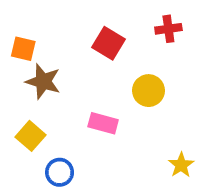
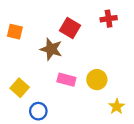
brown star: (43, 81) -> (51, 49), moved
yellow circle: (148, 91) -> (97, 80), moved

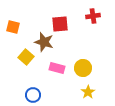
red square: (70, 28) -> (60, 24), turned -36
yellow square: (20, 88) -> (26, 57), moved
yellow star: (117, 106) -> (88, 92), moved

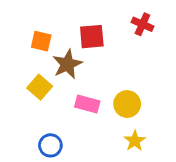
red cross: (93, 16) -> (142, 24), turned 32
orange square: (13, 27) -> (41, 41), moved
brown star: (44, 42) -> (67, 64), turned 30

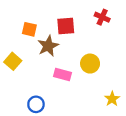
yellow square: (40, 87) -> (13, 61), moved
yellow circle: (127, 104) -> (90, 64), moved
yellow star: (135, 141) -> (112, 99), moved

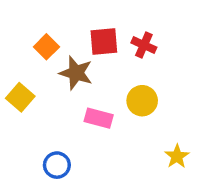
red cross: (102, 17) -> (144, 45), moved
orange square: (29, 29) -> (46, 47), turned 32
brown star: (48, 46) -> (76, 73), turned -30

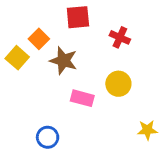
red square: (104, 42) -> (78, 17), moved
yellow square: (20, 97) -> (17, 58), moved
yellow star: (177, 156) -> (147, 130), turned 30

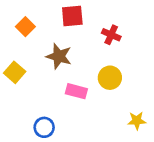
orange square: (39, 39) -> (25, 27), moved
yellow square: (17, 58) -> (15, 72), moved

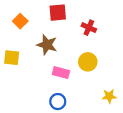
yellow square: (15, 72) -> (12, 58), turned -35
blue circle: (44, 127) -> (58, 102), moved

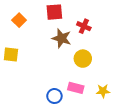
brown star: (47, 45) -> (62, 38), moved
pink rectangle: (61, 73) -> (76, 88), moved

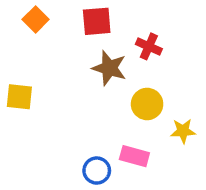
orange square: (19, 20) -> (36, 19), moved
yellow star: (103, 91) -> (183, 131), moved

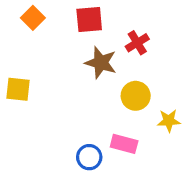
red cross: (149, 46) -> (137, 43), turned 35

